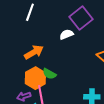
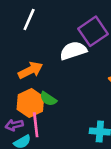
white semicircle: (66, 34) -> (73, 51), size x1.5

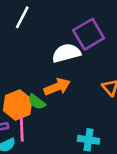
orange arrow: (31, 70) -> (57, 87), moved

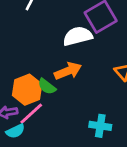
pink line: (22, 128) -> (31, 114), turned 50

